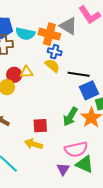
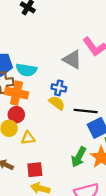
orange cross: (49, 34) -> (16, 93), moved
yellow triangle: (27, 72) -> (28, 138), moved
red square: (40, 126) -> (35, 170), moved

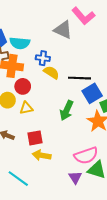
blue cross: (59, 88) -> (43, 58), moved
red circle: (16, 115) -> (23, 86), moved
green arrow: (79, 157) -> (67, 110), moved

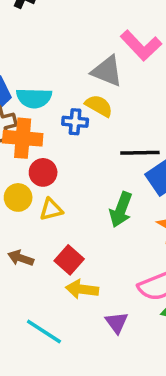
yellow semicircle: (51, 72) -> (99, 106), moved
red square: (35, 138) -> (69, 260), turned -35
purple triangle: (75, 177) -> (117, 323), moved

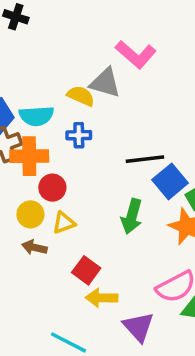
yellow semicircle: (99, 106) -> (81, 96), moved
brown arrow: (21, 258) -> (34, 247), moved
purple triangle: (117, 323) -> (138, 327), size x1.4

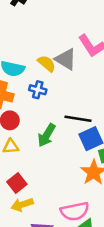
green arrow: (132, 216) -> (47, 135), moved
yellow arrow: (102, 298) -> (22, 205), turned -35

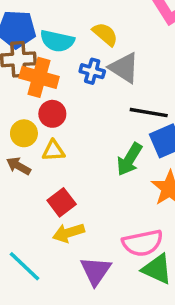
gray triangle: (66, 59) -> (124, 68), moved
green arrow: (47, 135) -> (129, 159), moved

